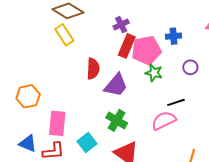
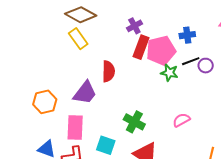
purple trapezoid: (116, 85) -> (85, 93), moved
black line: (176, 102) -> (191, 61), moved
pink semicircle: (164, 121) -> (181, 120), size x0.7
cyan square: (87, 142) -> (106, 145), turned -30

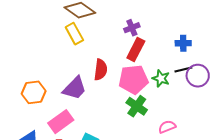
pink pentagon: (161, 50) -> (134, 79), moved
purple circle: (206, 66) -> (198, 76), size x1.5
green cross: (134, 122) -> (137, 106), moved
pink rectangle: (75, 128) -> (61, 122), turned 45

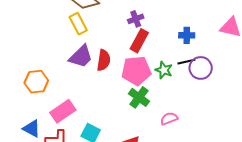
purple trapezoid: (75, 88) -> (81, 56), moved

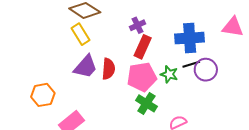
blue cross: (187, 35) -> (190, 38), size x1.8

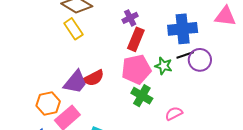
purple trapezoid: (86, 67) -> (75, 82), moved
red semicircle: (108, 69) -> (94, 78), moved, turned 60
orange hexagon: (43, 95) -> (48, 103), moved

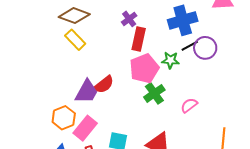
green cross: (142, 96) -> (154, 93), turned 35

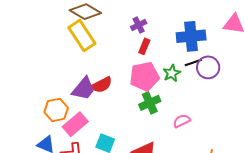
red rectangle: (139, 39) -> (144, 46), size x0.7
yellow rectangle: (75, 40) -> (82, 35), size x1.4
green star: (170, 60) -> (172, 73), turned 30

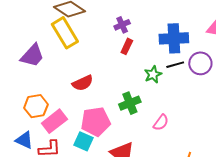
purple circle: (208, 67) -> (200, 63), moved
pink pentagon: (144, 76) -> (96, 122), moved
purple trapezoid: (84, 89) -> (32, 55), moved
pink semicircle: (182, 121) -> (161, 123), turned 150

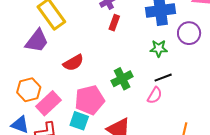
purple trapezoid: (32, 55) -> (37, 41), moved
black line: (175, 65) -> (163, 78), moved
green star: (153, 74) -> (159, 48), moved, turned 30

